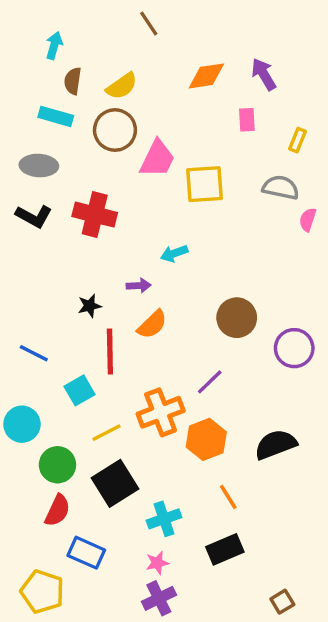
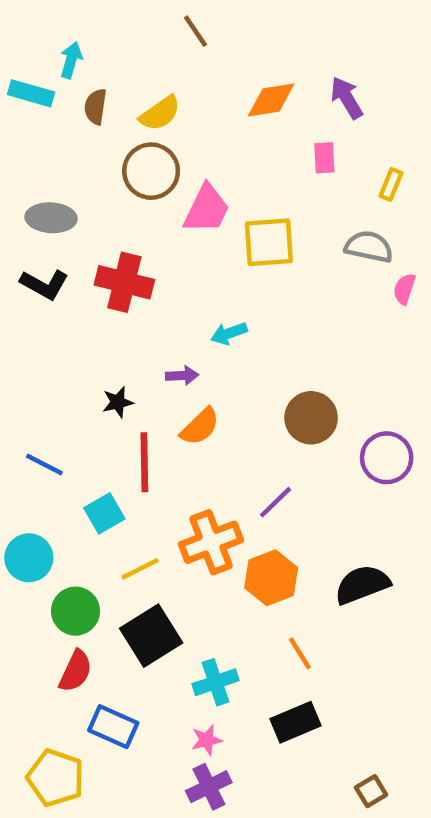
cyan rectangle: (56, 116) -> (31, 93), moved

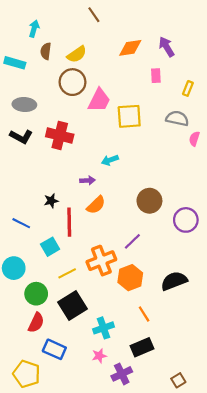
cyan rectangle: (31, 93) -> (15, 63), moved
black star: (118, 402) -> (51, 201), moved
purple cross: (209, 787) -> (122, 374), moved

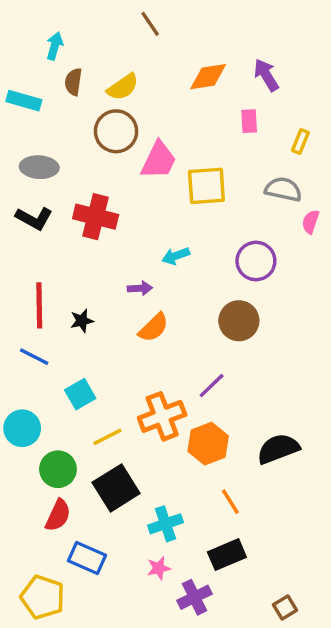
purple circle: (186, 220) -> (256, 261), moved
red line: (69, 222) -> (39, 305), moved

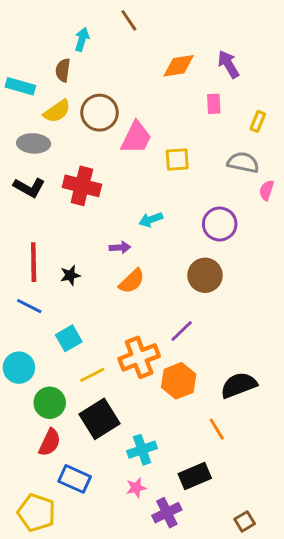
cyan arrow: (55, 46) -> (82, 39), moved
yellow semicircle: (123, 87) -> (57, 111), moved
yellow square: (206, 186) -> (177, 160), size x0.7
orange line: (230, 502) -> (217, 429), moved

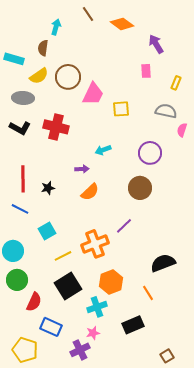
orange diamond: (179, 66) -> (122, 24), moved, turned 45
orange hexagon: (179, 381) -> (111, 282), moved
green circle: (50, 403) -> (17, 280), moved
purple cross: (167, 513) -> (80, 350), moved

